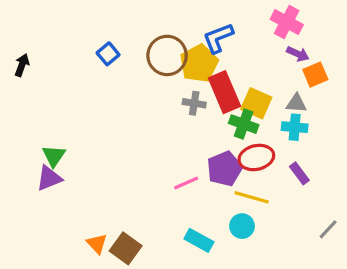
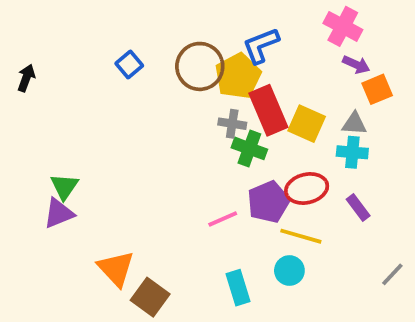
green cross: (244, 124) -> (249, 148), moved
cyan rectangle: (199, 240) -> (238, 288), turned 44
orange triangle: (97, 244) -> (116, 269), moved, size x1.5

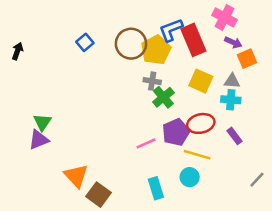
red rectangle: (268, 110) -> (193, 40), moved
green cross: (249, 148) -> (163, 97), turned 30

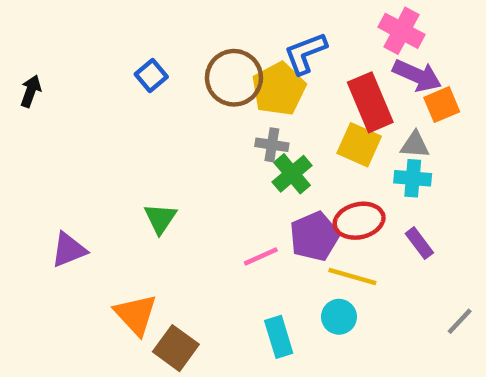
red rectangle: (193, 40) -> (370, 102), moved
purple arrow: (233, 42) -> (417, 76), size x1.5
green triangle: (42, 122) -> (160, 218), moved

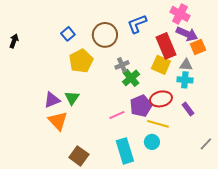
yellow pentagon: (279, 89) -> (81, 61), moved
gray cross: (272, 145) -> (122, 65), turned -32
purple triangle: (69, 250) -> (52, 100), moved
orange triangle: (136, 315) -> (58, 121), moved
cyan rectangle: (279, 337) -> (125, 151), size x1.4

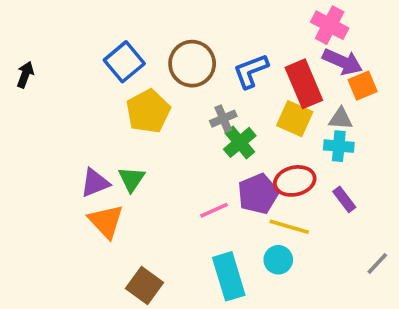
blue L-shape: (137, 24) -> (251, 71), moved
blue square: (68, 34) -> (124, 62), size x1.5

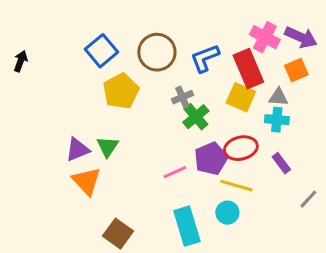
pink cross: (330, 25) -> (265, 37), moved
purple arrow: (342, 62) -> (301, 37), moved
gray line: (377, 263) -> (308, 199), moved

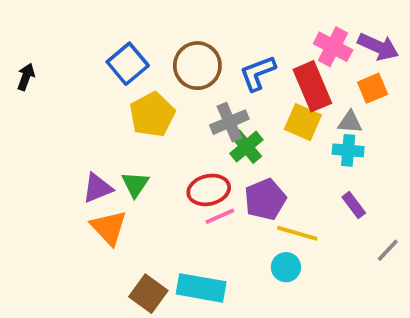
gray cross: (182, 97) -> (229, 122), size x1.4
red ellipse: (241, 148) -> (209, 190), moved
cyan rectangle: (187, 226) -> (201, 288), moved, turned -63

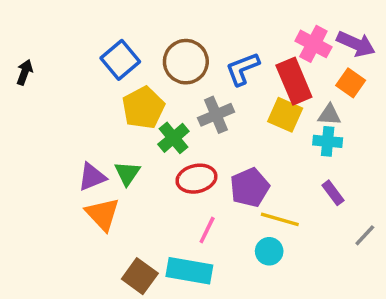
orange square: (373, 88) -> (351, 83), turned -32
green cross: (246, 147) -> (173, 138), moved
pink line: (220, 216) -> (207, 230), moved, turned -40

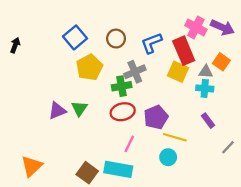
brown circle: (186, 62) -> (116, 39), size x0.7
orange square: (351, 83) -> (221, 62), moved
green cross: (173, 138) -> (122, 86), moved, turned 30
orange triangle: (103, 214) -> (32, 166), moved, turned 30

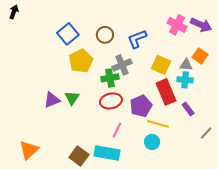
black arrow: (15, 45) -> (14, 12), moved
red rectangle: (184, 51) -> (166, 92), moved

